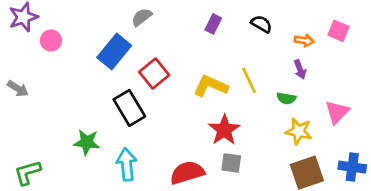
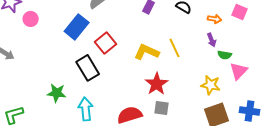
green semicircle: (286, 98) -> (225, 55), moved

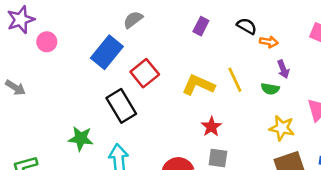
orange arrow: (215, 19) -> (269, 42), moved
green semicircle: (225, 55) -> (270, 89), moved
red star: (157, 84) -> (211, 127), size x0.7

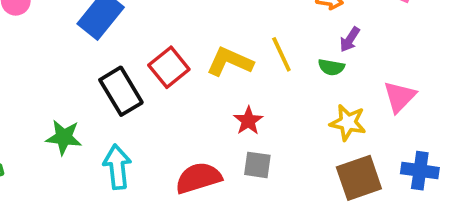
purple arrow: (283, 69) -> (350, 40), turned 54
red square: (145, 73) -> (169, 67), moved

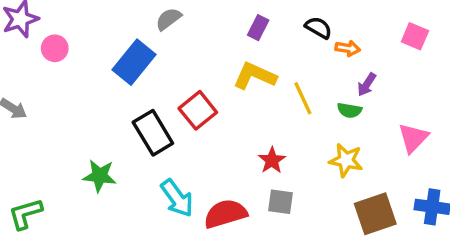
yellow L-shape: (230, 62) -> (255, 76), moved
yellow star: (348, 123) -> (346, 160), moved
cyan arrow: (117, 167) -> (177, 198), moved, turned 150

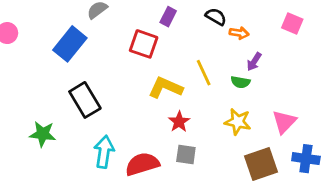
yellow L-shape: (255, 76) -> (165, 88), moved
red square: (198, 110) -> (144, 44), moved, turned -32
pink triangle: (413, 138) -> (284, 122), moved
cyan arrow: (177, 198) -> (104, 152), turned -136

